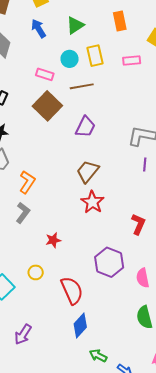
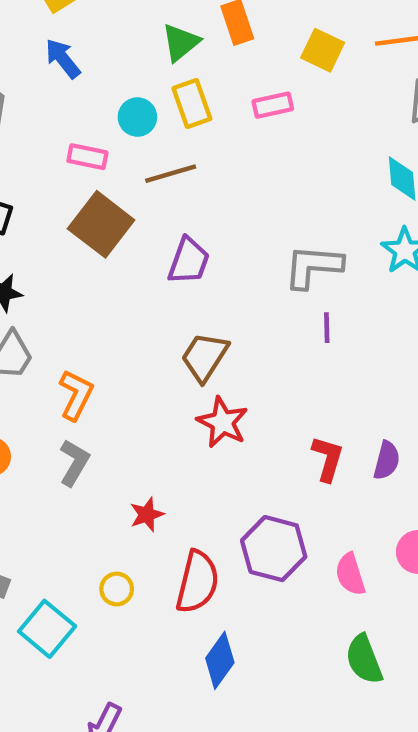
green triangle: (75, 25) -> (181, 42), moved
red semicircle: (72, 290) -> (197, 582), moved, turned 44
blue diamond: (80, 326) -> (220, 660), moved

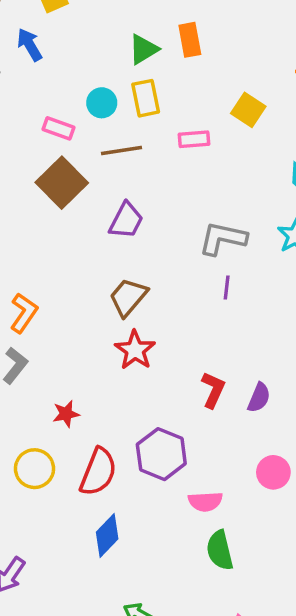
yellow square: (323, 50) -> (248, 110), moved
blue arrow: (63, 59) -> (30, 45), moved
pink rectangle: (273, 105) -> (194, 139), moved
pink semicircle: (350, 574) -> (205, 502), moved, turned -84
yellow circle: (117, 589) -> (34, 469), size x1.5

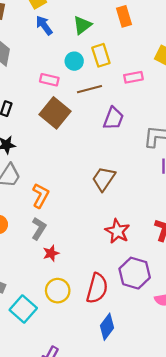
blue arrow: (30, 45) -> (44, 25), moved
green triangle: (143, 49) -> (82, 25), moved
purple trapezoid: (126, 221) -> (113, 118), moved
red star: (135, 350) -> (117, 231), moved
red star: (66, 414) -> (51, 253), moved

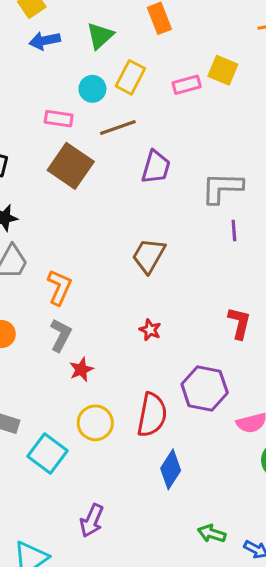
blue arrow: (44, 25) -> (45, 41), turned -60
yellow rectangle: (101, 55) -> (130, 77), turned 50
pink rectangle: (133, 77) -> (187, 85), moved
red star: (117, 231) -> (150, 330), moved, size x0.6

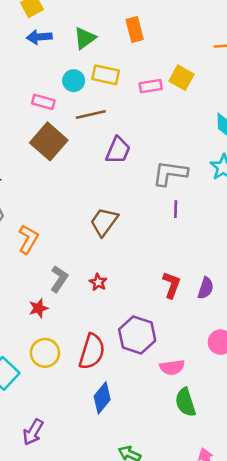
yellow rectangle: (130, 77) -> (106, 75), turned 68
gray L-shape: (61, 335) -> (59, 279), moved

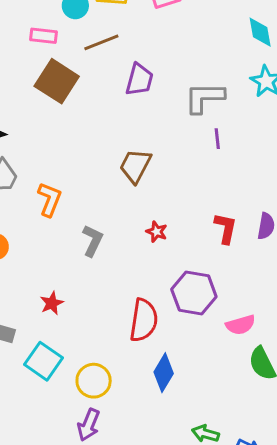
red star: (98, 282) -> (157, 232), moved
red star: (38, 308) -> (52, 303), moved
yellow circle: (45, 353) -> (94, 381), moved

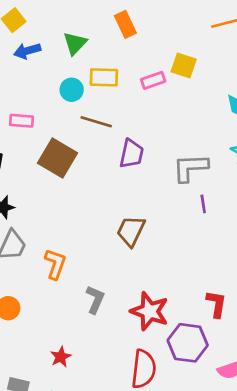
pink rectangle: (43, 36) -> (21, 121), moved
brown line: (101, 42) -> (96, 122), turned 40
red L-shape: (226, 228) -> (216, 304), moved
red star: (157, 232) -> (150, 311), moved, size x2.0

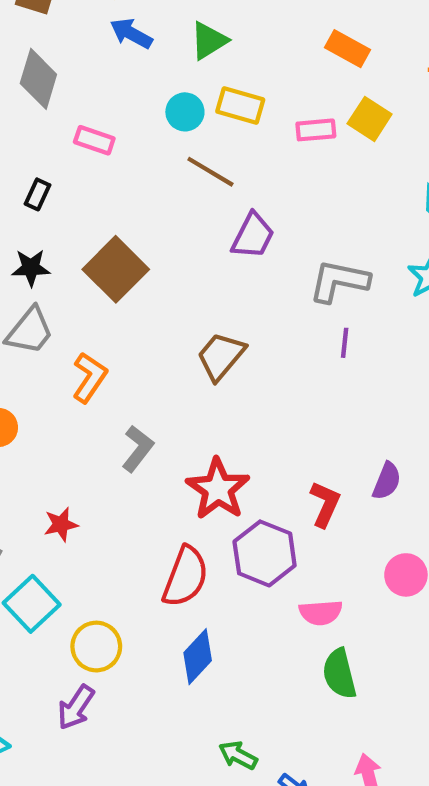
orange rectangle: (125, 24) -> (347, 49), moved, turned -50
blue arrow: (27, 51) -> (131, 33), turned 30
brown square: (58, 158) -> (116, 269), moved

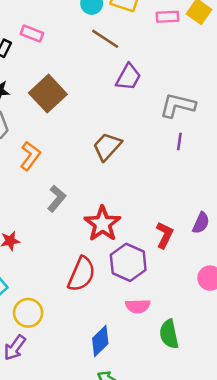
pink rectangle: (94, 140) -> (32, 33), moved
pink semicircle: (321, 613) -> (138, 306), moved
blue diamond: (198, 657) -> (100, 341), moved

